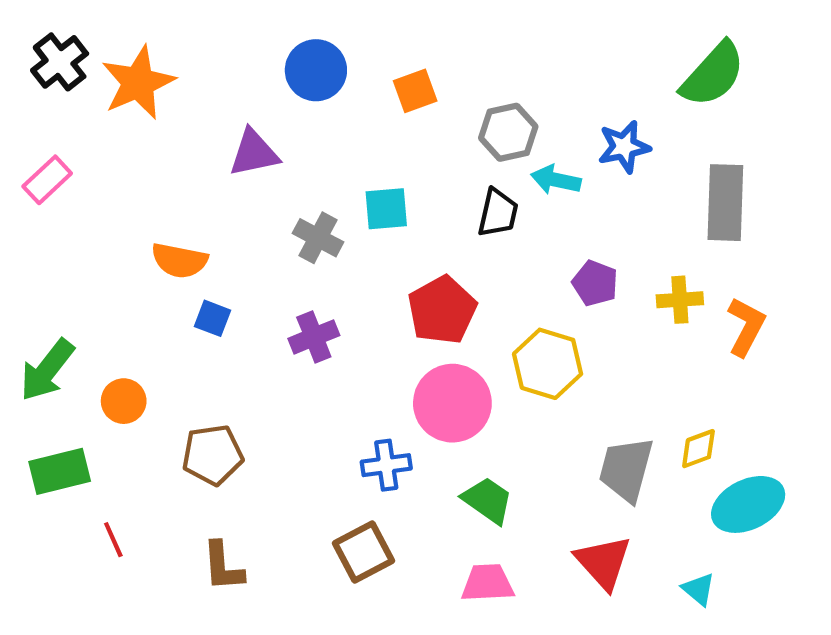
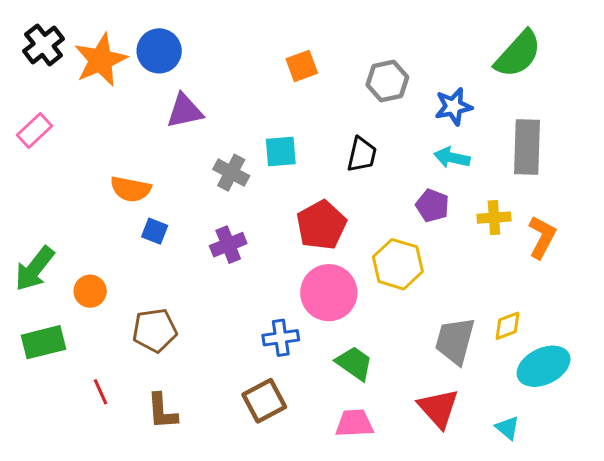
blue circle: (316, 70) -> (159, 51), moved
gray hexagon: (508, 132) -> (387, 81), moved
cyan arrow: (556, 180) -> (452, 158), moved
red line: (113, 540) -> (101, 392), moved

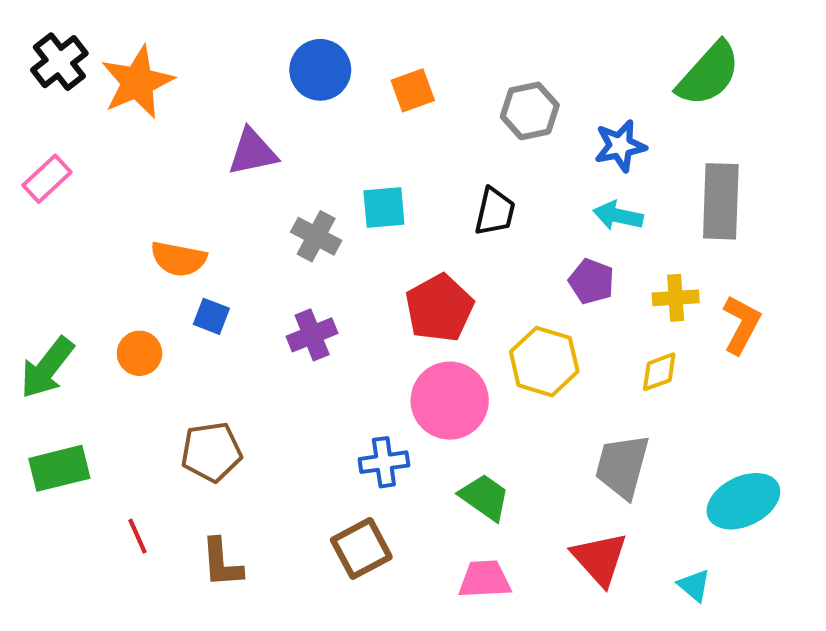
blue circle: (159, 51) -> (320, 70), moved
orange circle: (90, 291) -> (139, 353), moved
yellow diamond: (507, 326) -> (659, 372), moved

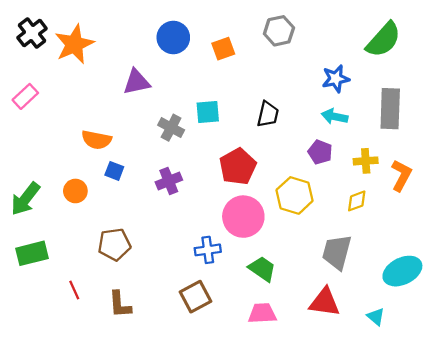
gray hexagon: (530, 111) -> (279, 31), moved
red triangle: (600, 559) -> (325, 302), turned -40

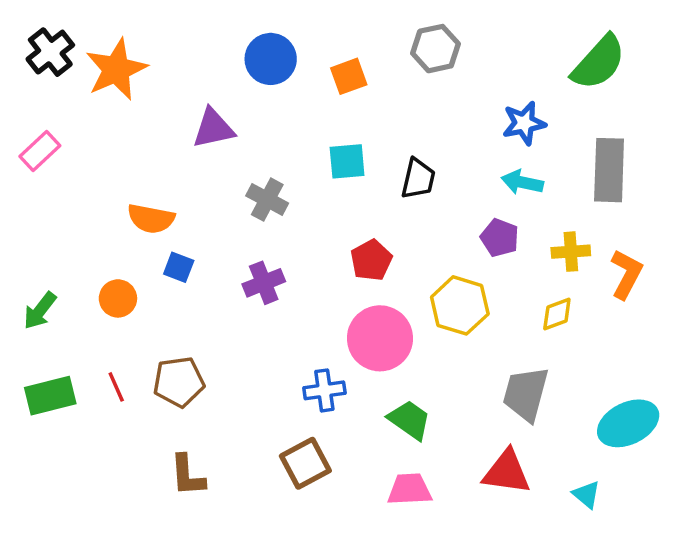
cyan square: (208, 112) -> (347, 161), moved
red pentagon: (238, 167) -> (371, 260), size x0.7
green arrow: (25, 199) -> (40, 311), size x0.7
red line: (74, 290) -> (116, 387), moved

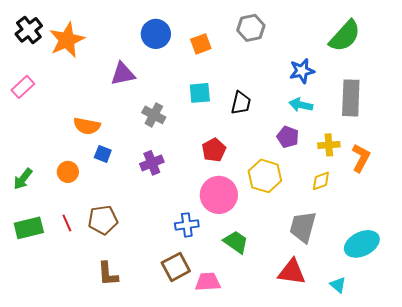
pink trapezoid: (409, 489) -> (208, 282), moved

